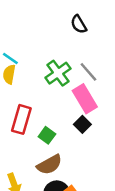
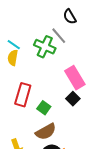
gray line: (88, 72) -> (59, 36), moved
green cross: (58, 73) -> (45, 47), moved, turned -30

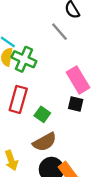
green cross: (45, 47) -> (24, 59), moved
black square: (73, 99) -> (76, 104), turned -32

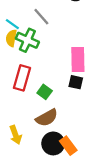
gray line: (60, 32) -> (41, 17), moved
pink rectangle: (78, 80) -> (78, 60), turned 30

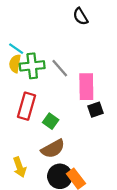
gray line: (41, 17) -> (60, 68), moved
green cross: (27, 40) -> (32, 66), turned -30
black square: (76, 82) -> (95, 110), moved, turned -32

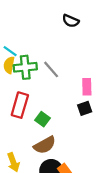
black semicircle: (81, 16) -> (71, 21), turned -35
pink rectangle: (86, 87) -> (87, 87), moved, size x0.7

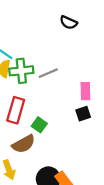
gray line: (51, 69) -> (48, 73), turned -72
brown semicircle: (45, 145) -> (24, 144), moved

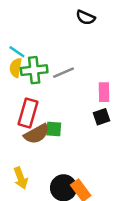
green square: (39, 125) -> (54, 129), turned -32
brown semicircle: (24, 144) -> (37, 134), moved

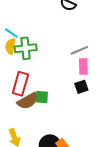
gray line: (64, 73) -> (79, 50), moved

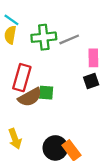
green cross: (26, 48) -> (44, 37), moved
gray line: (79, 50) -> (69, 39), moved

